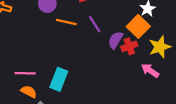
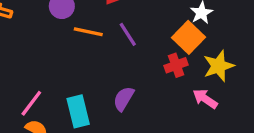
purple semicircle: (115, 40) -> (124, 99), moved
pink line: (25, 73) -> (31, 103), turned -54
cyan rectangle: (59, 79) -> (78, 111), turned -35

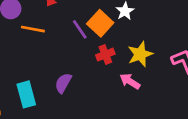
purple line: (128, 34) -> (80, 29), moved
orange square: (188, 37) -> (100, 23), moved

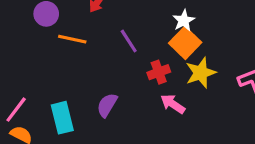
orange square: (100, 23) -> (185, 43), moved
pink arrow: (130, 81) -> (173, 104), moved

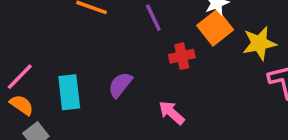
yellow star: (201, 73) -> (259, 43), moved
pink arrow: (173, 104) -> (172, 113), moved

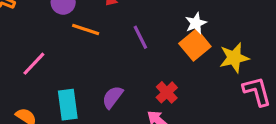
red cross: (182, 56) -> (167, 92), moved, turned -30
pink line: (20, 77) -> (34, 64), moved

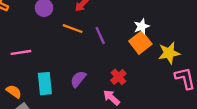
orange line: (86, 30) -> (73, 29), moved
pink line: (34, 64) -> (21, 52), turned 36

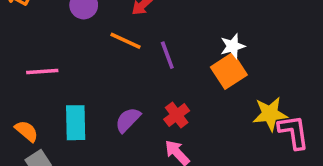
yellow star: (169, 53) -> (270, 114), moved
red cross: (118, 77) -> (177, 115), moved

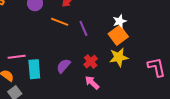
pink line: (42, 71) -> (17, 57), moved
yellow star: (270, 114) -> (119, 57), moved

